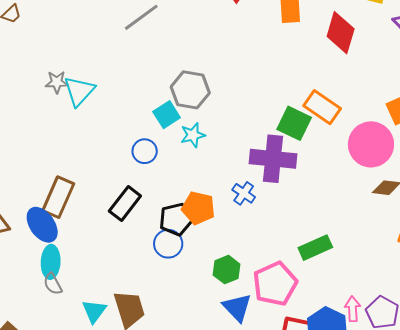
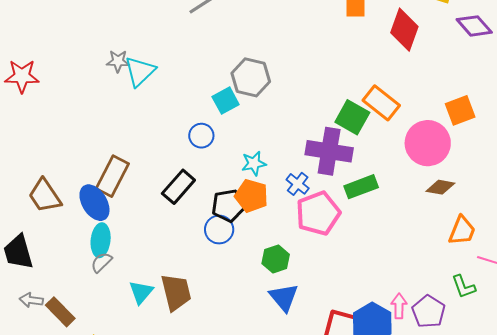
cyan star: (193, 135) -> (254, 163), moved
green rectangle: (315, 248) -> (361, 187), moved
gray semicircle: (53, 284) -> (101, 262), turned 70
pink pentagon: (275, 284) -> (318, 213), moved

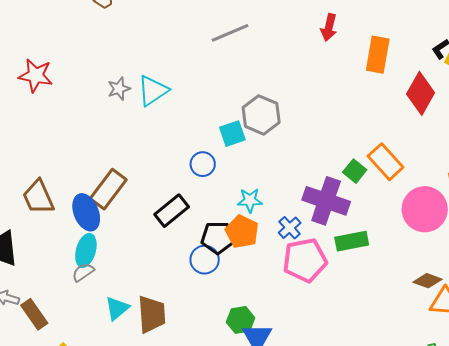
gray star: (118, 61) -> (119, 89), moved, turned -30
green square: (352, 117) -> (355, 171), size x0.7
brown diamond: (440, 187) -> (428, 281), moved
green hexagon: (276, 259) -> (241, 320), moved

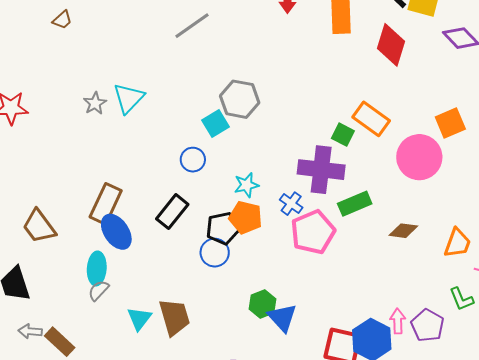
blue ellipse: (86, 212) -> (116, 232), moved
brown diamond: (428, 281) -> (403, 231), moved

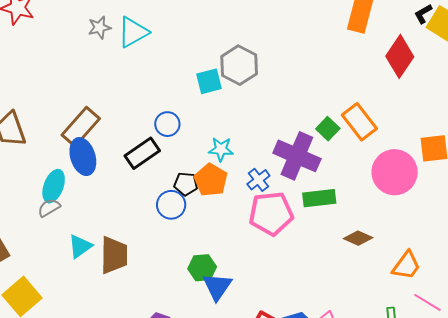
blue circle: (193, 160) -> (167, 124), moved
black pentagon: (223, 228) -> (186, 184), size x0.7

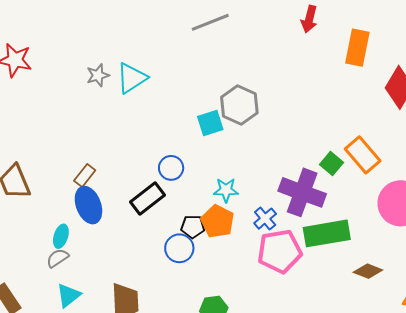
brown rectangle: (81, 127) -> (85, 175), size x0.6
cyan ellipse: (54, 186) -> (61, 236), size x0.7
green rectangle: (319, 198) -> (327, 233), size x1.4
cyan triangle: (80, 246) -> (68, 295), moved

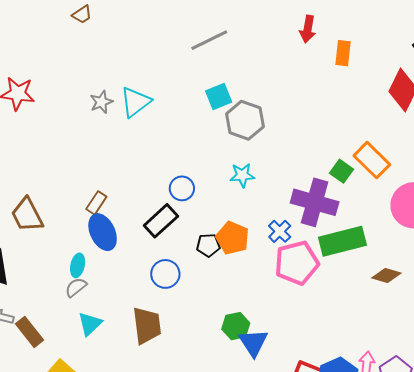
orange rectangle: (357, 48) -> (343, 53), moved, size x0.7
cyan square: (210, 123) -> (219, 96), moved
cyan star: (226, 190) -> (242, 175), moved
blue circle: (179, 248) -> (165, 274), moved

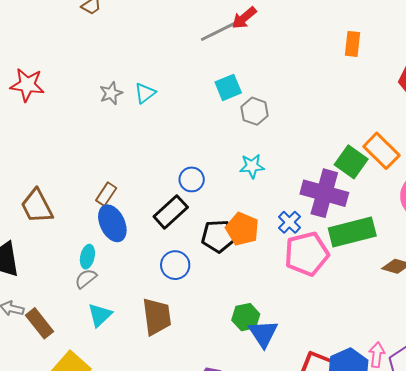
red arrow: (308, 29) -> (244, 18), moved, turned 40
cyan triangle: (135, 102) -> (145, 93), size x0.7
gray hexagon: (245, 120) -> (255, 111), size x0.7
green square: (341, 171) -> (351, 162), size x1.4
black pentagon: (208, 245) -> (218, 236), size x1.4

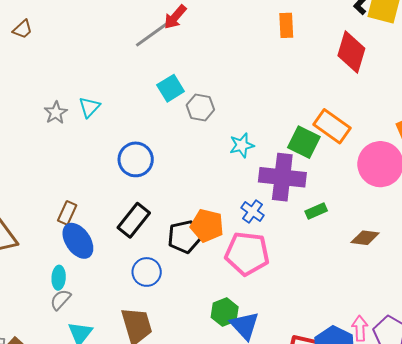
cyan star: (252, 166) -> (242, 145), moved
blue circle: (192, 179) -> (136, 159), moved, size x1.4
green rectangle: (352, 232) -> (316, 211), size x0.5
pink pentagon: (307, 254) -> (247, 254), moved, turned 30

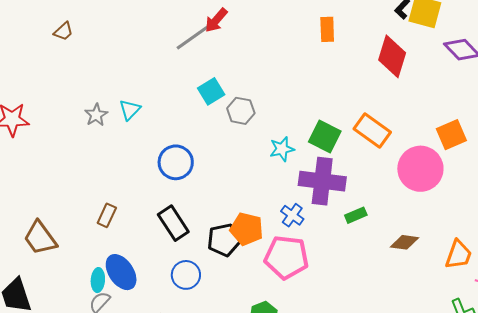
green square: (304, 142) -> (325, 136), moved
black rectangle: (134, 220) -> (173, 223), turned -72
blue ellipse: (78, 241) -> (121, 272), moved

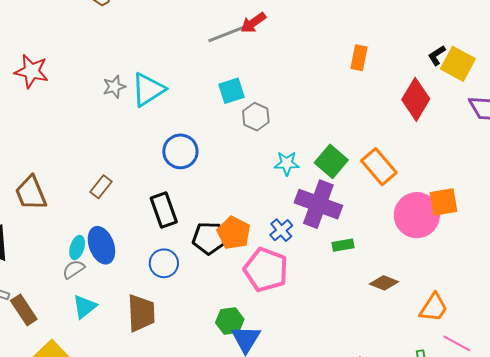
cyan triangle: (130, 110) -> (148, 89), size x1.6
orange square: (451, 135) -> (443, 202), moved

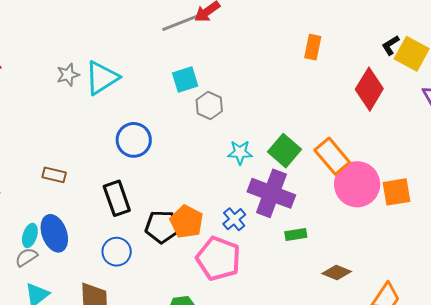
brown rectangle: (101, 187) -> (54, 175), turned 65
pink circle: (417, 215) -> (357, 184), moved

